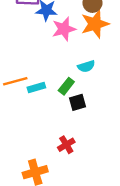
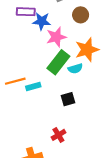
orange star: (95, 24) -> (87, 50), moved
green rectangle: (66, 86) -> (58, 62), moved, size x1.6

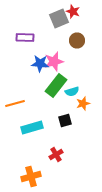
blue star: (42, 21) -> (40, 64), moved
orange star: (87, 50) -> (83, 104), moved, size x0.6
cyan rectangle: (33, 86) -> (32, 128), moved, size x1.5

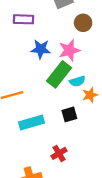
pink star: (54, 62) -> (69, 50), moved

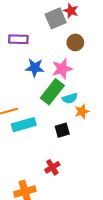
cyan rectangle: (32, 122) -> (24, 125), moved

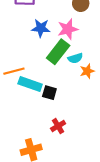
cyan rectangle: (24, 125) -> (30, 84), turned 35
black square: (62, 130) -> (49, 93), moved, turned 32

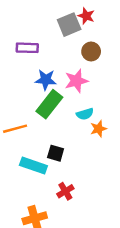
green rectangle: (58, 52) -> (49, 104), moved
cyan rectangle: (30, 84) -> (33, 166), moved

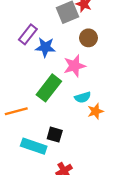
purple rectangle: (27, 48) -> (28, 34), turned -54
blue star: (46, 80) -> (45, 47), moved

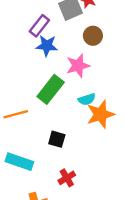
purple rectangle: (28, 34) -> (39, 26), moved
orange star: (95, 111) -> (100, 114), size x1.6
cyan rectangle: (34, 146) -> (19, 162), moved

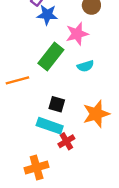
orange star: (100, 114) -> (96, 114), moved
cyan rectangle: (19, 162) -> (50, 126), moved

